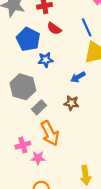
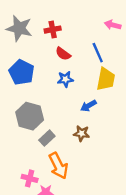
blue pentagon: (28, 39) -> (22, 72), moved
blue star: (46, 60) -> (65, 79), moved
pink cross: (23, 145) -> (30, 178), turned 32

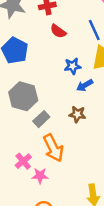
blue star: (65, 79) -> (73, 66), moved
pink cross: (30, 178) -> (23, 161), turned 35

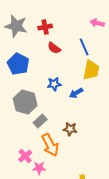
blue star: (73, 66) -> (54, 84), moved
brown star: (77, 114) -> (70, 129), moved

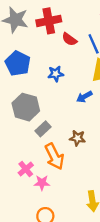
red cross: (45, 27) -> (49, 21), size x1.5
red semicircle: (54, 48) -> (69, 39), moved
blue star: (54, 84) -> (56, 74), moved

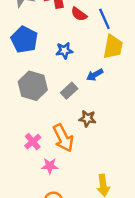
gray rectangle: (43, 129) -> (69, 91), moved
pink cross: (26, 169) -> (33, 142), moved

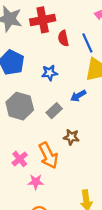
red semicircle: (79, 14) -> (63, 38), turned 42

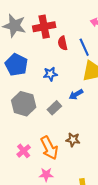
brown star: (71, 137) -> (73, 140), moved
pink star: (36, 182) -> (46, 175), moved

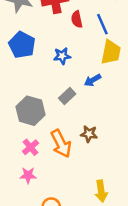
gray hexagon: (24, 104) -> (30, 111), moved
pink star: (46, 175) -> (28, 175), moved

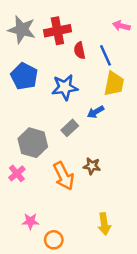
blue star: (62, 56) -> (65, 87), size x1.5
pink cross: (30, 147) -> (17, 173), moved
pink star: (28, 175) -> (30, 221), moved

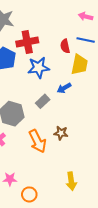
red cross: (57, 31) -> (27, 42), moved
red semicircle: (80, 50) -> (65, 46), moved
blue line: (105, 55) -> (86, 40), moved, turned -54

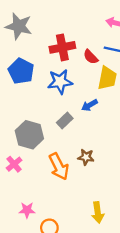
red cross: (27, 42) -> (62, 47), moved
red semicircle: (65, 46) -> (91, 57), turned -32

